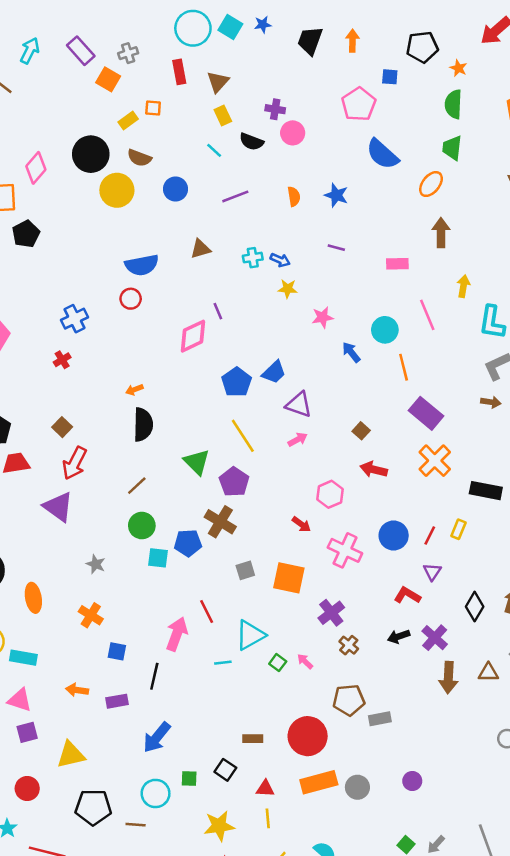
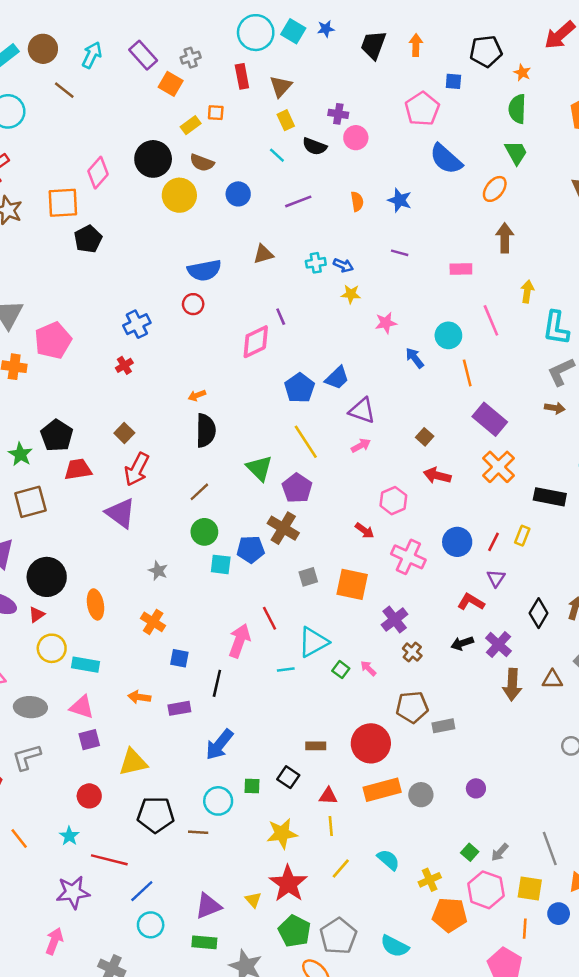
green trapezoid: (452, 148) -> (516, 153), turned 145

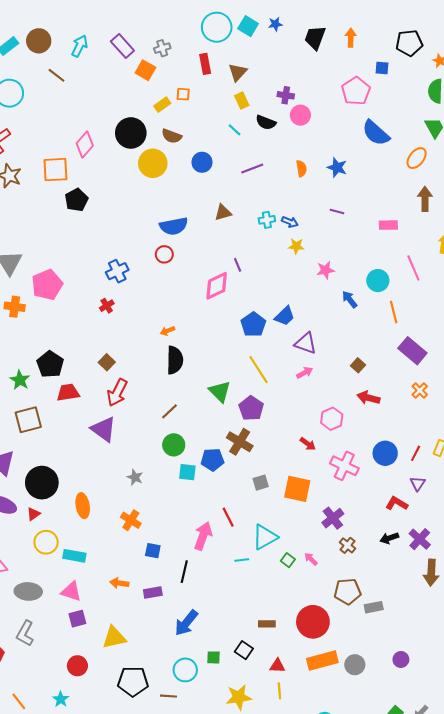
orange cross: (498, 467) -> (420, 390), size x0.6
gray L-shape: (27, 757) -> (25, 633), turned -45

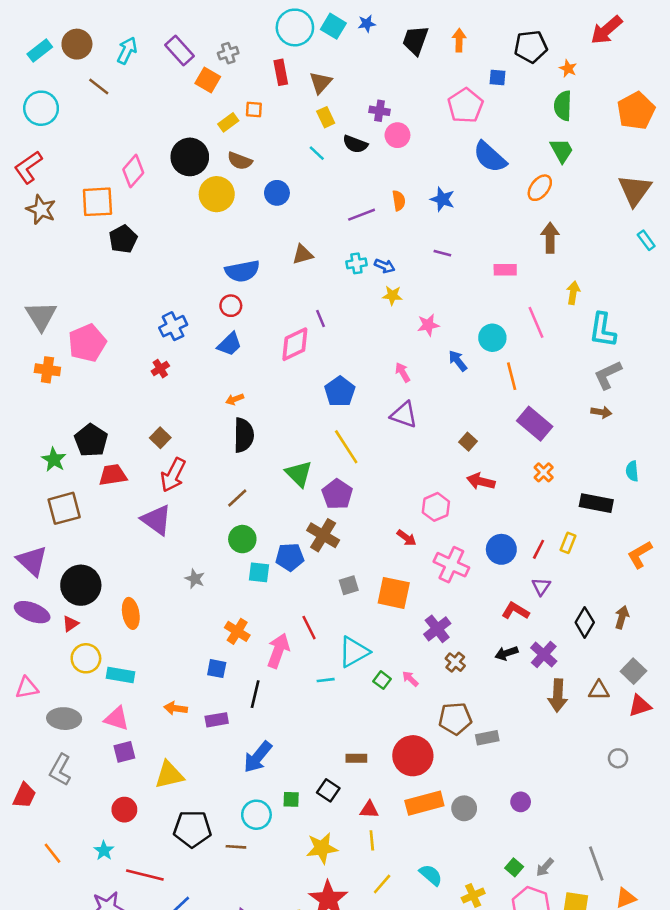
purple line: (252, 169) -> (362, 215), moved
blue trapezoid: (285, 316) -> (230, 344), moved
pink arrow: (305, 373) -> (403, 372), moved, turned -91
orange cross: (131, 520) -> (237, 631), moved

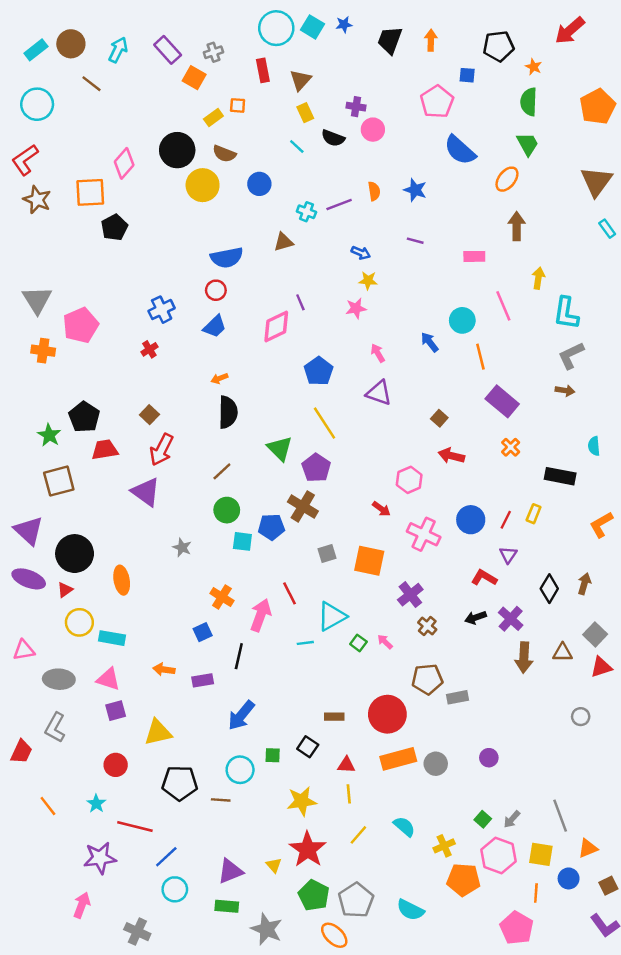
cyan cross: (356, 263) -> (306, 212), moved, turned 30
pink star: (428, 325) -> (356, 308), moved
blue square: (217, 669) -> (203, 632), turned -36

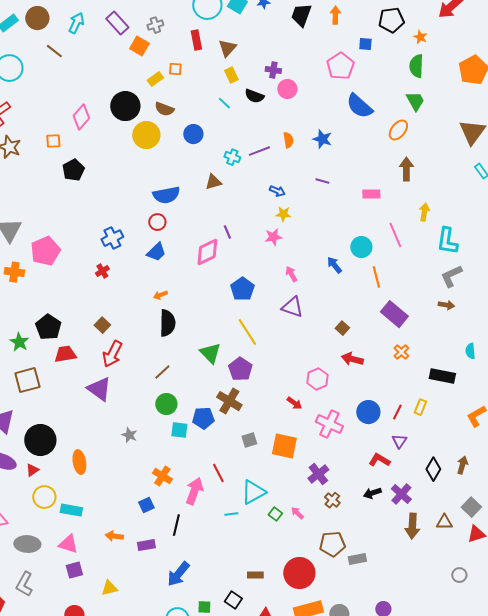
orange square: (90, 192) -> (53, 141), size x0.6
yellow triangle: (158, 732) -> (109, 588), size x0.7

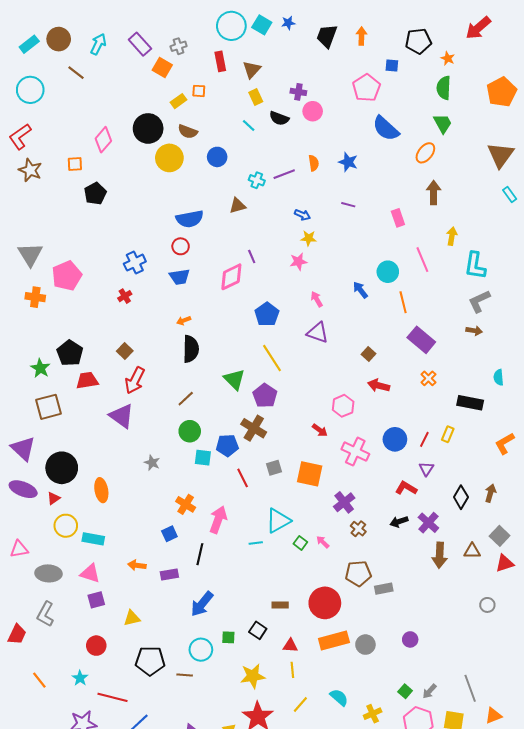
pink rectangle: (371, 194) -> (398, 218), turned 72
blue trapezoid: (156, 252) -> (180, 277), turned 35
red line: (218, 473) -> (243, 478), moved

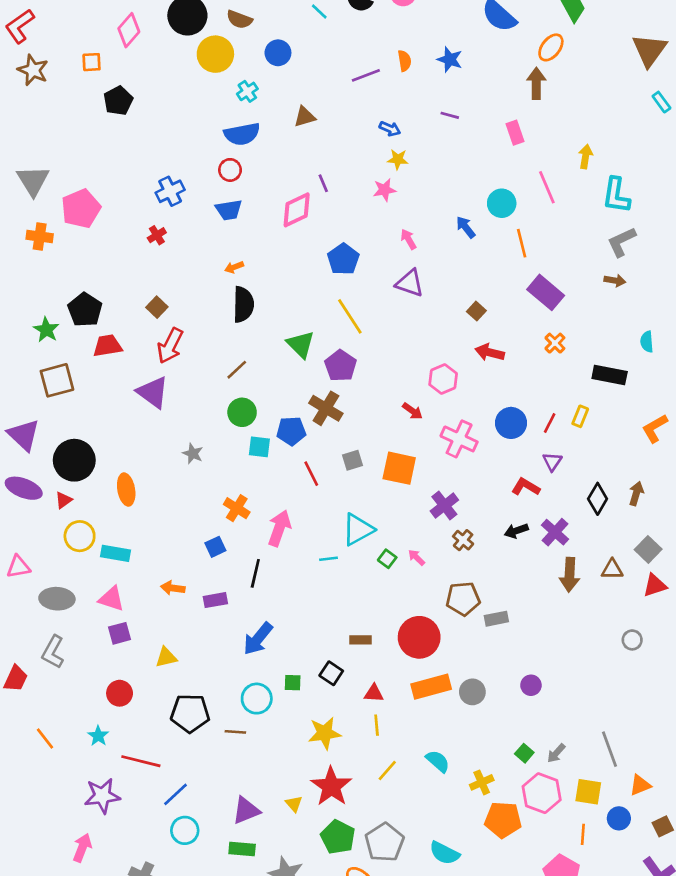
cyan cross: (257, 180) -> (247, 91), moved, turned 35
brown arrow: (434, 192) -> (536, 83), moved

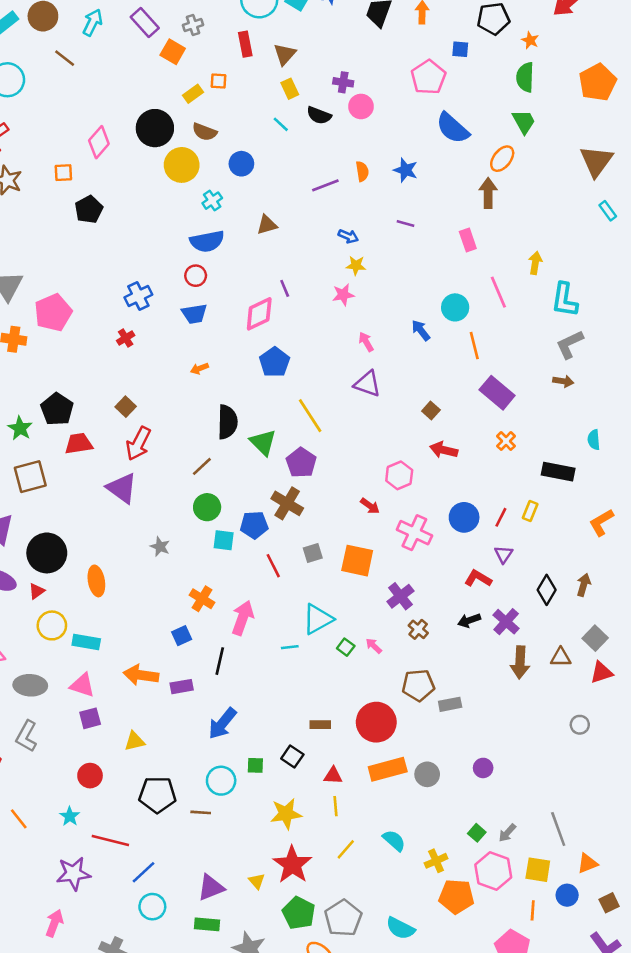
blue pentagon: (343, 259) -> (274, 362), moved
black semicircle: (243, 304) -> (227, 422), moved
orange arrow: (173, 588) -> (141, 675), size x1.5

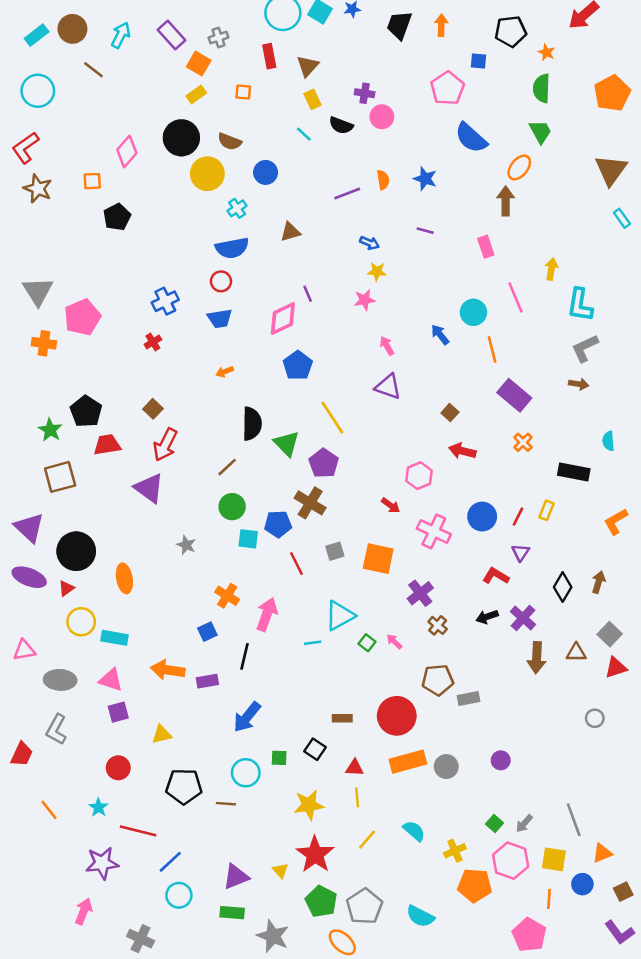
yellow rectangle: (193, 94) -> (196, 94), moved

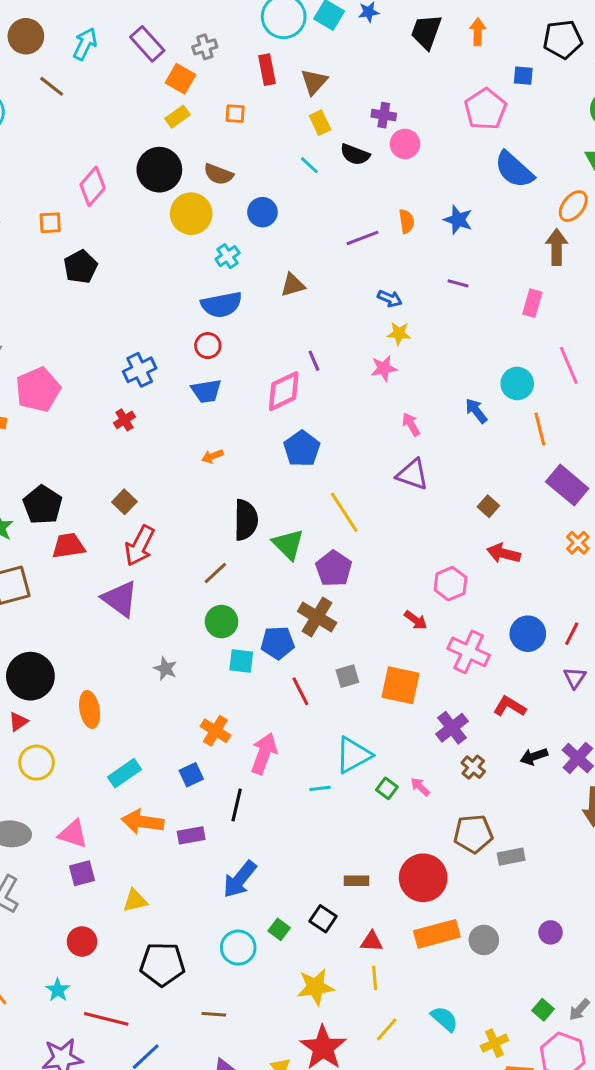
pink rectangle: (486, 247) -> (532, 303), turned 35
red L-shape: (496, 576) -> (510, 706), moved
cyan rectangle: (115, 638) -> (124, 773), moved, turned -45
green square: (279, 758) -> (279, 929), turned 35
brown line: (226, 804) -> (214, 1014), moved

